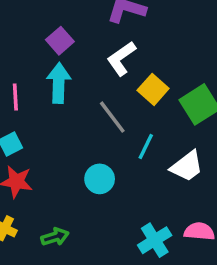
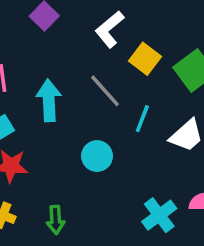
cyan arrow: (59, 83) -> (49, 100), moved
green arrow: (55, 237) -> (56, 220), turned 108

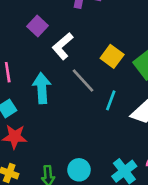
white L-shape: (110, 29) -> (63, 46), moved
cyan circle: (97, 156) -> (79, 170), moved

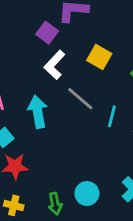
purple square: (37, 26) -> (47, 33), moved
yellow square: (112, 56) -> (99, 57), moved

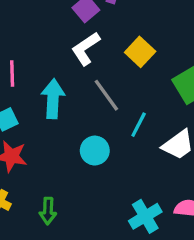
cyan circle: (87, 193) -> (95, 151), moved

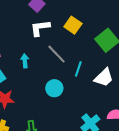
white L-shape: (86, 49) -> (40, 28), turned 35
cyan arrow: (53, 99) -> (25, 61), size x0.6

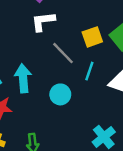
yellow square: (73, 25) -> (92, 37), moved, turned 36
cyan arrow: (25, 61) -> (23, 78), moved, size x1.6

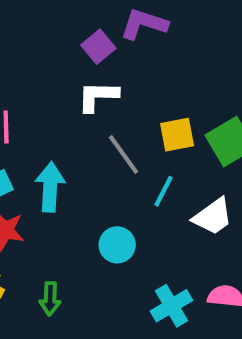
cyan circle: (60, 94) -> (117, 245), moved

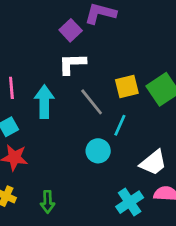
cyan arrow: (50, 187) -> (44, 102), moved
white trapezoid: (213, 217) -> (153, 163), moved
cyan circle: (117, 245) -> (98, 151), moved

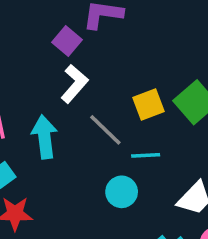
white L-shape: (72, 64) -> (74, 84), turned 140
cyan line: (120, 125) -> (146, 155), turned 70

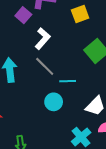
white L-shape: (74, 84) -> (43, 39), moved
yellow square: (149, 105) -> (80, 14), moved

